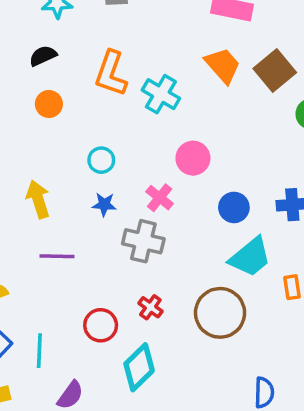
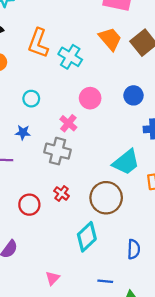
blue star: (104, 204) -> (23, 132), moved
blue circle: (234, 207) -> (133, 95), moved
cyan diamond: (139, 367) -> (87, 237), moved

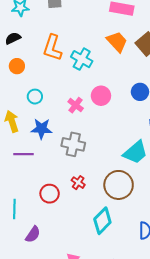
cyan circle: (31, 99) -> (35, 97), moved
pink cross: (68, 123) -> (76, 105), moved
blue star: (23, 132) -> (41, 129), size x1.5

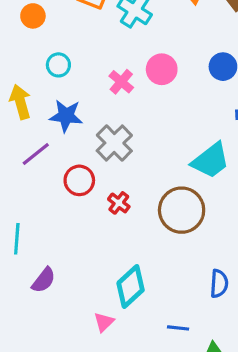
gray cross: (73, 144) -> (114, 143), turned 30
purple line: (23, 154) -> (36, 154), turned -42
red circle: (50, 194) -> (79, 180), moved
cyan diamond: (102, 221) -> (131, 286), moved

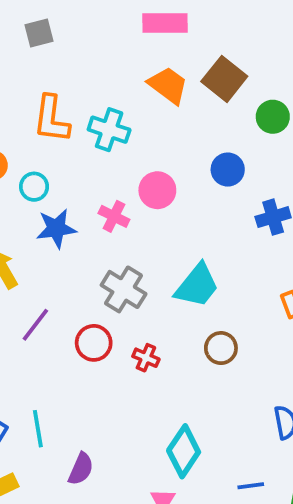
cyan circle: (58, 65) -> (34, 187), moved
blue star: (66, 116) -> (56, 228), moved
cyan trapezoid: (211, 161) -> (197, 286), moved
brown circle: (182, 210) -> (221, 348), size x0.6

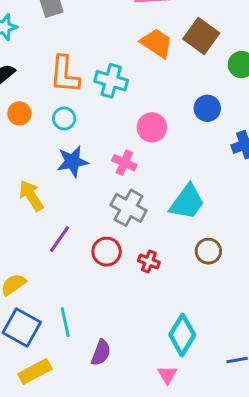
cyan circle: (34, 187) -> (64, 119), moved
pink cross: (114, 216) -> (124, 163), moved

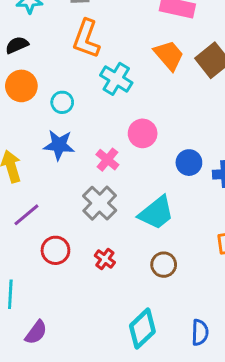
orange L-shape: (65, 74) -> (86, 39), moved
blue circle: (207, 108) -> (189, 163), moved
orange circle: (19, 113) -> (21, 86), size x1.4
red circle: (107, 252) -> (55, 250), moved
cyan diamond: (182, 335) -> (142, 329), moved

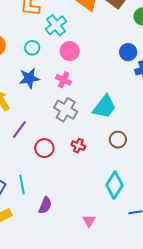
cyan cross: (116, 79) -> (56, 25), turned 35
cyan circle: (62, 102) -> (32, 48), moved
pink circle: (143, 133) -> (70, 51), moved
blue circle: (189, 163) -> (128, 52), moved

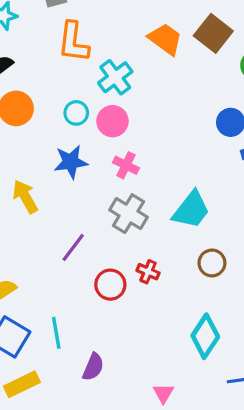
pink circle: (70, 51) -> (113, 121), moved
purple line: (19, 129) -> (73, 247), moved
red circle: (44, 148) -> (110, 285), moved

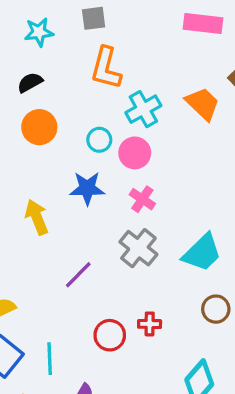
orange trapezoid: (165, 39) -> (203, 104), moved
red cross: (148, 272) -> (150, 324), moved, turned -30
red circle: (110, 285) -> (110, 335), moved

